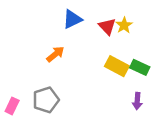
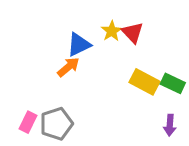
blue triangle: (72, 19) -> (79, 45), moved
yellow star: (124, 25) -> (112, 31), moved
pink rectangle: (12, 106) -> (28, 122), moved

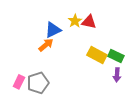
red triangle: (133, 33) -> (89, 22), turned -35
purple arrow: (170, 125) -> (117, 75), moved

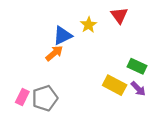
red triangle: (89, 22) -> (119, 15), moved, turned 42
yellow rectangle: (97, 55) -> (115, 85), moved
purple arrow: (117, 75) -> (138, 89), turned -48

